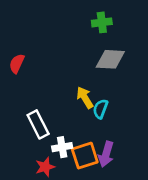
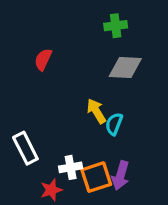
red semicircle: (17, 64) -> (43, 60), moved
white rectangle: (38, 124) -> (25, 148), moved

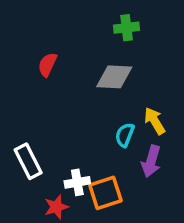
gray diamond: (125, 68) -> (114, 77), moved
yellow arrow: (96, 111) -> (155, 121), moved
purple arrow: (120, 175) -> (151, 161), moved

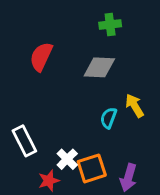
red semicircle: (47, 65) -> (41, 57), size x1.4
purple arrow: (151, 161) -> (128, 178), moved
white cross: (77, 182) -> (67, 159), turned -35

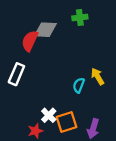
gray diamond: (99, 67) -> (45, 30), moved
white rectangle: (24, 141) -> (16, 74), moved, turned 50

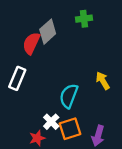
gray diamond: (45, 30) -> (48, 32), turned -45
cyan semicircle: (79, 85) -> (69, 96), moved, size x1.5

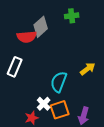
red semicircle: (31, 43) -> (27, 37), turned -120
yellow arrow: (103, 81) -> (88, 69), turned 84

